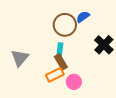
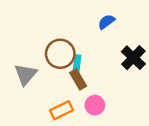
brown circle: (65, 25) -> (60, 54), moved
orange rectangle: (55, 75) -> (61, 110), moved

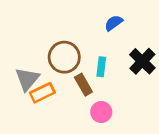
cyan rectangle: (77, 64) -> (101, 67), moved
orange rectangle: (61, 110) -> (42, 93), moved

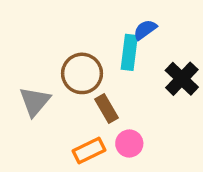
cyan rectangle: (101, 67) -> (129, 52), moved, size x1.4
orange rectangle: (42, 93) -> (89, 151), moved

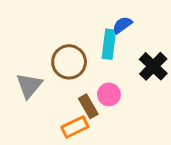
brown rectangle: (107, 108) -> (88, 106), moved
pink circle: (129, 143) -> (109, 94), moved

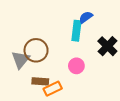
brown circle: (69, 62) -> (36, 50), moved
brown rectangle: (88, 106) -> (40, 81), moved, turned -56

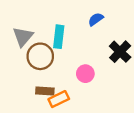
cyan rectangle: (76, 31) -> (59, 37), moved
gray triangle: (21, 60) -> (23, 37), moved

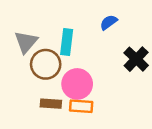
pink circle: (85, 74) -> (77, 84), moved, size x1.5
orange rectangle: (59, 99) -> (81, 106), moved, turned 30

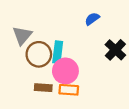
cyan rectangle: (67, 42) -> (58, 52), moved

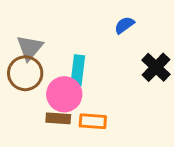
brown circle: (39, 54) -> (25, 73), moved
pink circle: (65, 71) -> (64, 94), moved

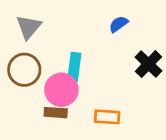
gray triangle: (30, 48) -> (29, 27), moved
orange rectangle: (93, 121) -> (107, 117), moved

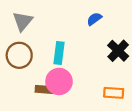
pink circle: (61, 90) -> (59, 81), moved
orange rectangle: (107, 117) -> (114, 93), moved

